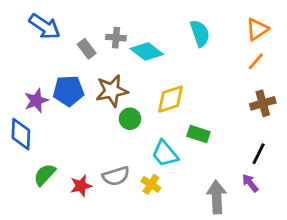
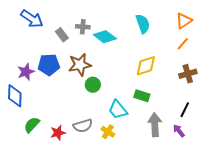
yellow diamond: (171, 99) -> (146, 66), moved
gray arrow: (217, 197) -> (155, 125), moved

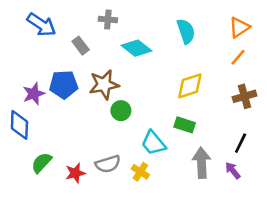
gray cross: (83, 27) -> (108, 20), moved

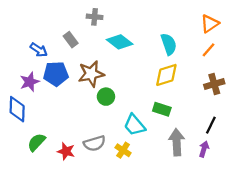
blue arrow: (42, 25) -> (39, 50), moved, size x0.7
cyan semicircle: (186, 31) -> (169, 44), moved
purple arrow: (233, 170) -> (204, 149), turned 56
red star: (75, 173) -> (66, 151), turned 30

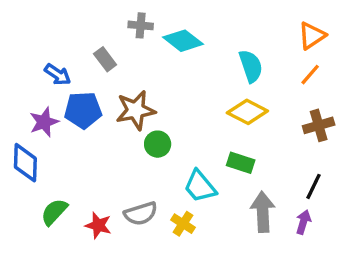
cyan diamond: (120, 42) -> (183, 41), moved
yellow diamond: (166, 75) -> (247, 112), turned 45

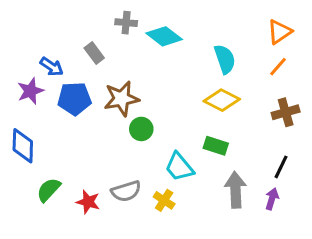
purple star: (44, 122) -> (30, 91), moved

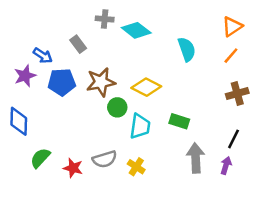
yellow diamond: (222, 100) -> (146, 87), moved
cyan trapezoid: (179, 167) -> (140, 126), moved, turned -132

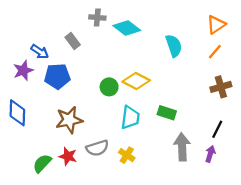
brown star: (101, 82) -> (69, 120), moved
green circle: (117, 107) -> (109, 87), moved
green semicircle: (40, 158) -> (42, 163), moved

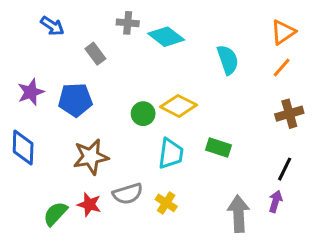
blue arrow: (40, 52) -> (52, 26), moved
gray arrow: (182, 147) -> (239, 214), moved

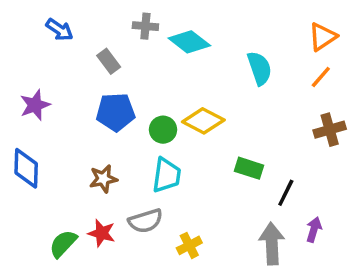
blue pentagon: (75, 100) -> (116, 112), moved
cyan trapezoid: (171, 154) -> (167, 175), moved
brown star: (91, 157) -> (103, 179), size x0.7
black line: (285, 169) -> (286, 193), moved
yellow cross: (166, 203) -> (189, 245), moved, turned 30

